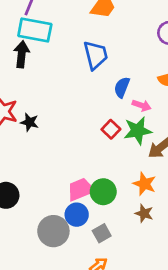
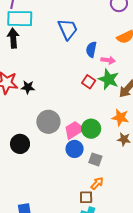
green star: (138, 131) -> (108, 79), turned -30
gray circle: (53, 231) -> (48, 122), moved
gray square: (102, 233) -> (95, 159), turned -32

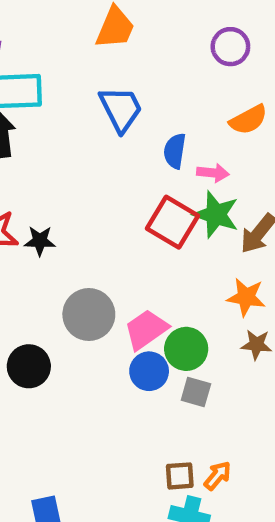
red square: (89, 82) -> (173, 222), size x1.6
green circle: (91, 129) -> (186, 349), moved
orange arrow: (97, 183) -> (217, 476), moved

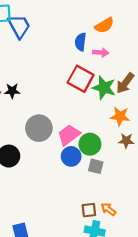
blue trapezoid: (121, 109) -> (19, 26), moved
orange semicircle: (248, 120) -> (104, 25), moved
green star: (216, 215) -> (104, 88), moved
orange arrow: (217, 476) -> (108, 209), turned -91

